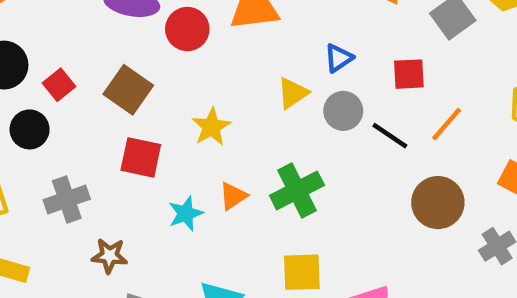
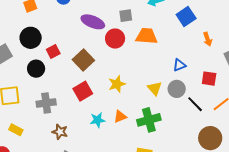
yellow triangle: (293, 93) -> (155, 88), moved, turned -49
red square: (141, 157) -> (83, 91), turned 36

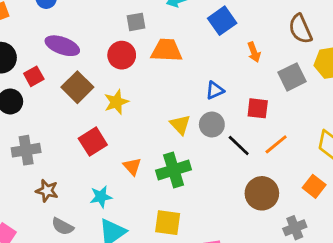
purple ellipse: (93, 22) -> (62, 46), moved
yellow star: (117, 84) -> (116, 102), moved
red square: (83, 91) -> (93, 142), moved
orange triangle: (120, 117) -> (132, 166), turned -48
cyan star: (98, 120) -> (101, 197), moved

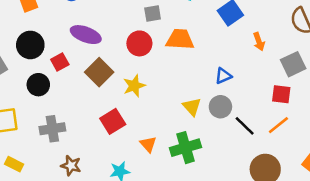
red square: (258, 108) -> (281, 94), moved

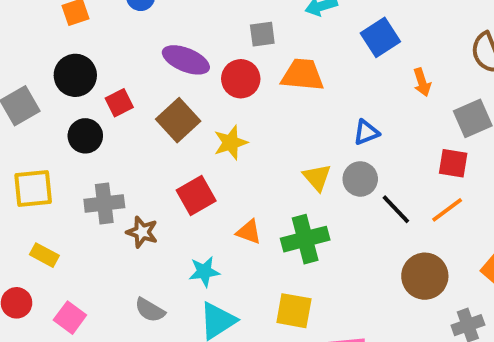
purple ellipse: (86, 35) -> (186, 60), moved
orange triangle: (148, 144) -> (249, 232), turned -30
brown star: (71, 166) -> (142, 232), moved

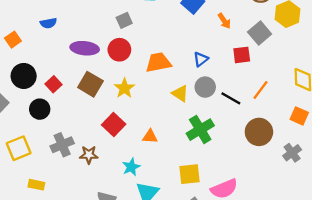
orange trapezoid: (302, 75) -> (158, 62), moved
red square: (453, 163) -> (242, 55), moved
green cross: (305, 239) -> (200, 130), moved

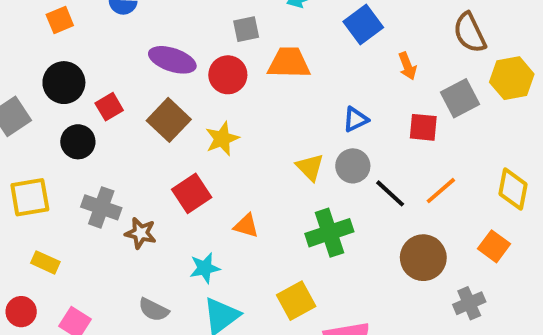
orange trapezoid: (158, 62) -> (289, 63), moved
gray cross: (62, 145) -> (101, 207), turned 30
yellow square: (190, 174) -> (296, 301), turned -35

